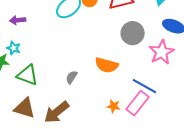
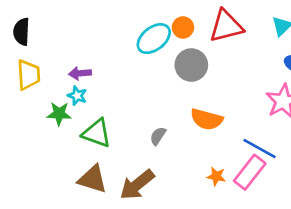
purple arrow: (18, 20) -> (80, 73), moved
gray circle: (133, 33) -> (191, 65), moved

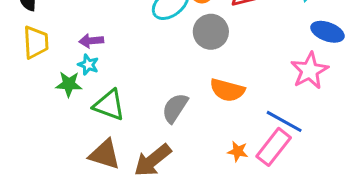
gray semicircle: (158, 136) -> (175, 108), size x1.5

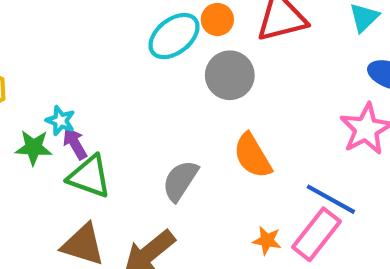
purple arrow: (91, 41) -> (75, 143), moved, turned 65
orange semicircle: (227, 90) -> (252, 156), turned 44

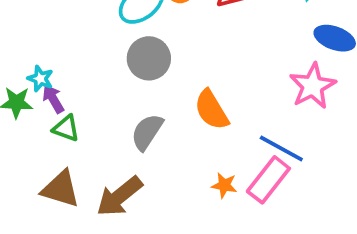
gray circle: (230, 75) -> (149, 58), moved
green triangle: (89, 176) -> (66, 128), size x0.7

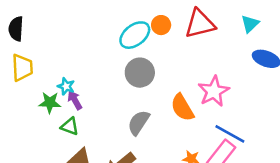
pink star: (313, 86) -> (214, 91), moved
green triangle: (66, 128) -> (70, 126), moved

